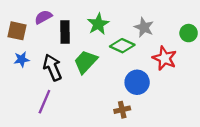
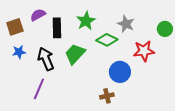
brown square: (17, 31) -> (15, 27), turned -30
red star: (165, 58) -> (144, 51), turned -30

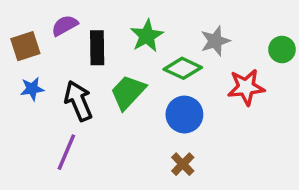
gray star: (126, 24) -> (215, 41), turned 30
blue circle: (120, 72) -> (184, 115), moved
brown cross: (107, 96) -> (183, 164), turned -32

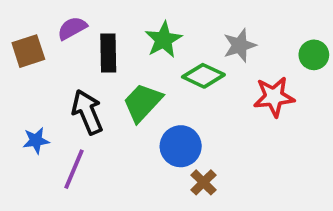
blue star: (32, 89) -> (36, 141), moved
blue circle: (184, 115) -> (181, 146), moved

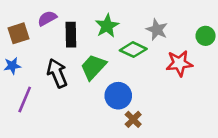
gray star: (240, 45) -> (157, 30), turned -30
blue star: (36, 141) -> (12, 66), moved
purple line: (74, 169) -> (25, 99), moved

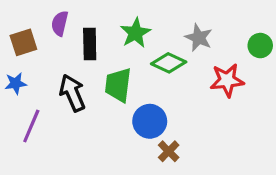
purple semicircle: (47, 18) -> (60, 23), turned -48
green trapezoid: (93, 67) -> (118, 85), turned -36

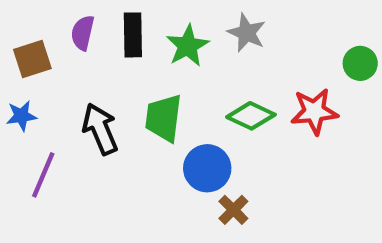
gray star: (199, 38) -> (247, 33), moved
black rectangle: (90, 44) -> (133, 35), moved
green diamond: (169, 63) -> (251, 116), moved

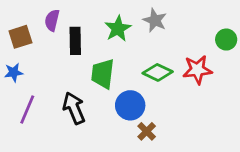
black rectangle: (133, 35) -> (75, 41), moved
black arrow: (100, 129) -> (74, 108), moved

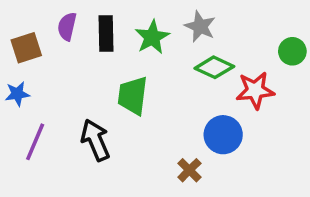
black rectangle: (75, 41) -> (106, 34), moved
green diamond: (158, 72) -> (214, 67), moved
blue circle: (130, 105) -> (223, 135), moved

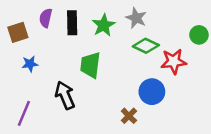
blue star: (17, 94) -> (30, 64), moved
purple line: (35, 142) -> (24, 113), moved

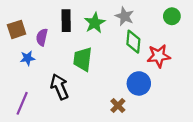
purple semicircle: (46, 18) -> (42, 37), moved
green circle: (199, 35) -> (172, 16), moved
green diamond: (146, 46) -> (133, 42), turned 70

